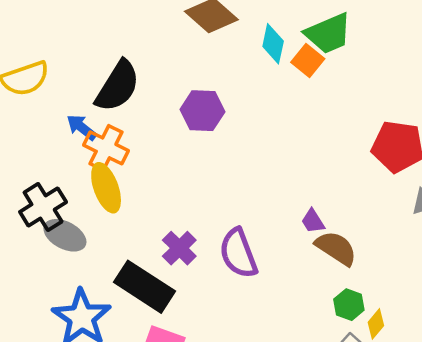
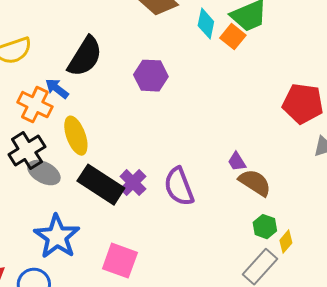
orange cross: (106, 148) -> (35, 105), moved
black rectangle: (145, 287) -> (101, 185), moved

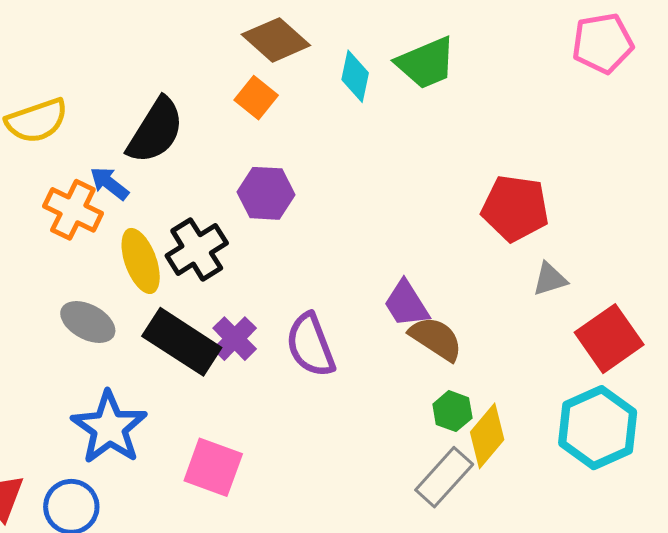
orange square: (233, 37) -> (256, 98), moved
purple hexagon: (151, 76) -> (266, 193), moved
black cross: (27, 151) -> (197, 249), moved
purple trapezoid: (237, 162) -> (406, 304), size x1.5
yellow diamond: (286, 242) -> (487, 436), size x1.6

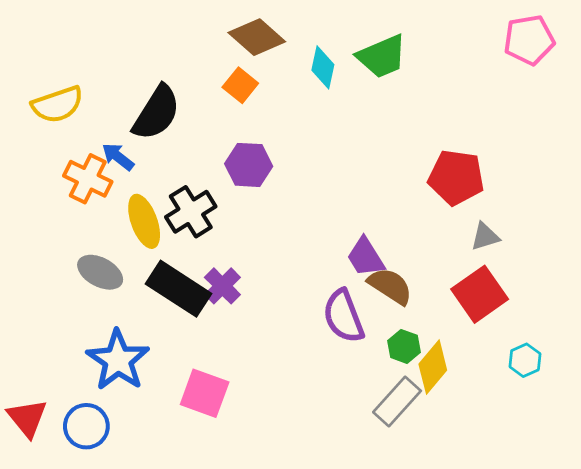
red square: (609, 339) -> (480, 294), moved
purple semicircle: (311, 345) -> (343, 316), moved
cyan hexagon: (598, 428) -> (525, 360), size x0.5

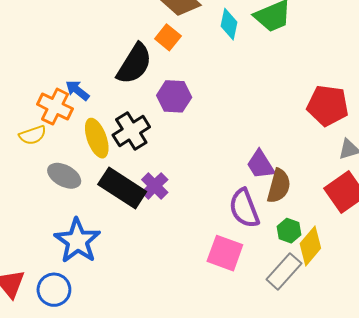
yellow semicircle: (57, 104) -> (33, 135), moved, size x0.7
black semicircle: (156, 113) -> (134, 64), moved
brown semicircle: (390, 286) -> (279, 186), turned 72
pink square: (205, 393) -> (225, 253), moved

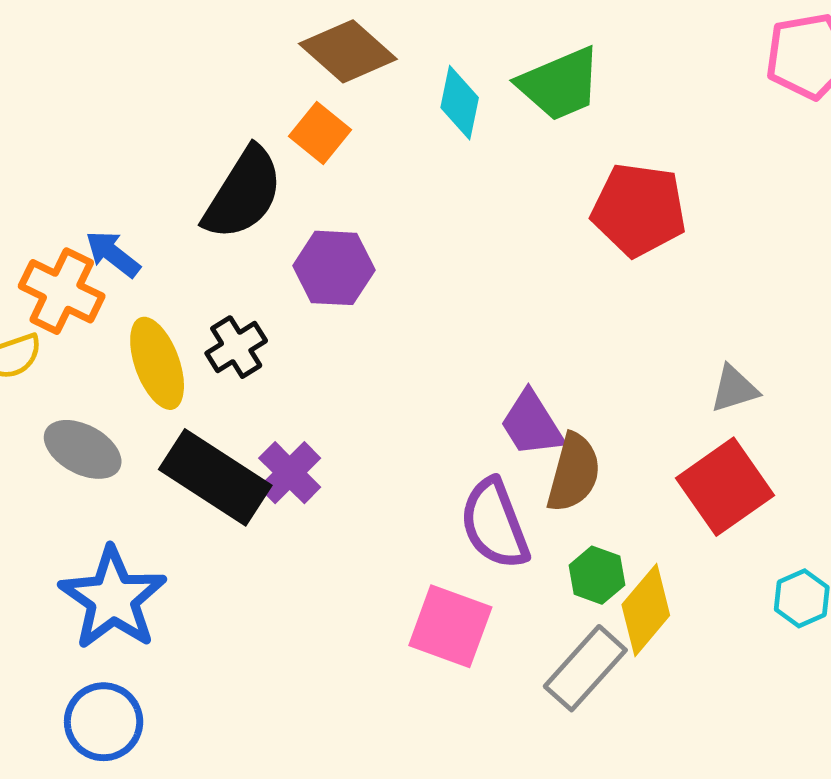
red pentagon: (328, 106) -> (639, 210), moved
black cross: (131, 131) -> (236, 347), size x0.7
blue circle: (54, 290) -> (104, 722), moved

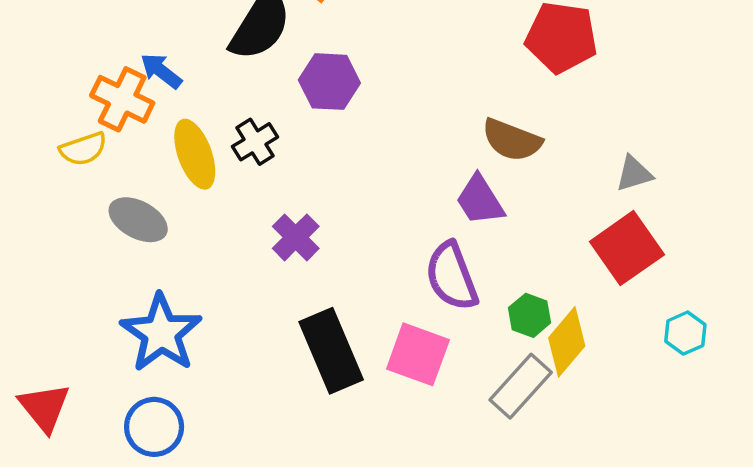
brown semicircle: (574, 473) -> (512, 140), moved, turned 96
black rectangle: (215, 477) -> (331, 351), moved, turned 34

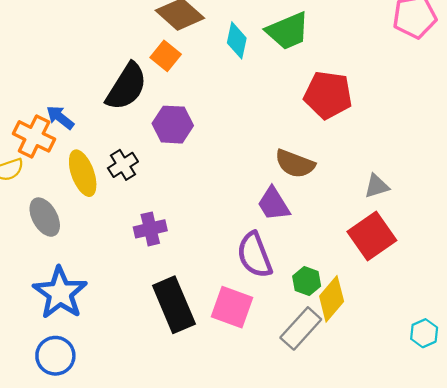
gray ellipse: (138, 220) -> (45, 217), turned 33
purple cross: (296, 237) -> (150, 229), turned 32
cyan hexagon: (685, 333) -> (424, 333), moved

